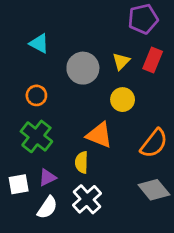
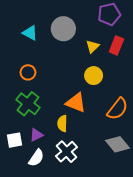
gray circle: (83, 68) -> (63, 29), moved

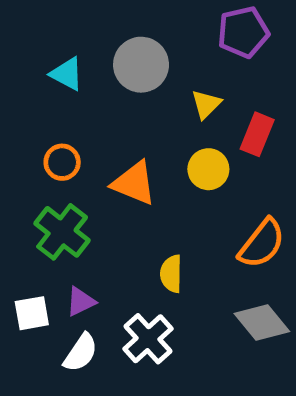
red rectangle: (116, 45) -> (257, 134), moved
orange triangle: (76, 103) -> (134, 183), moved
yellow semicircle: (62, 123) -> (171, 274), moved

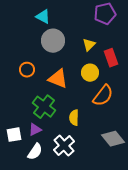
gray circle: (141, 65) -> (53, 41), moved
cyan triangle: (67, 74) -> (43, 17), moved
red rectangle: (257, 134) -> (111, 58), turned -42
green cross: (62, 232) -> (44, 107), moved
orange semicircle: (262, 244) -> (103, 96), moved

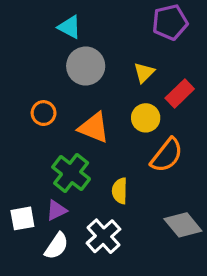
red rectangle: (111, 58) -> (180, 94), turned 66

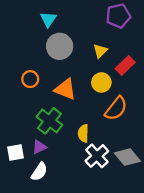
cyan triangle: (69, 27) -> (48, 19), turned 36
white cross: (104, 236) -> (97, 156), moved

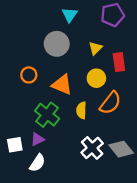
cyan triangle: (48, 19) -> (70, 15), moved
red rectangle: (125, 66) -> (119, 62), turned -54
yellow semicircle: (83, 133) -> (81, 110), moved

